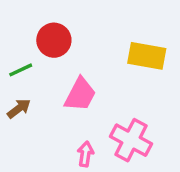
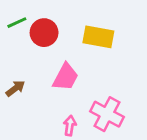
yellow rectangle: (147, 56) -> (98, 37), moved
green line: (21, 70) -> (17, 23), moved

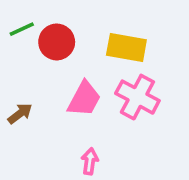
pink cross: (107, 114) -> (137, 97), moved

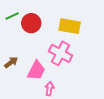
pink cross: (137, 97) -> (60, 53), moved
pink trapezoid: (84, 99) -> (36, 71), moved

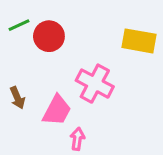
yellow rectangle: (70, 26) -> (139, 41), moved
brown arrow: (11, 62) -> (17, 98), turned 104

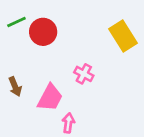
yellow rectangle: (139, 41) -> (123, 36), turned 48
pink cross: (95, 84) -> (84, 74), size x0.6

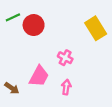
brown arrow: (15, 87) -> (12, 88), moved, turned -32
pink arrow: (68, 123) -> (66, 87), moved

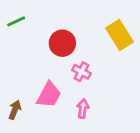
red circle: (34, 25) -> (62, 43), moved
brown arrow: (12, 88) -> (15, 110), turned -104

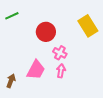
pink arrow: (83, 108) -> (61, 71), moved

